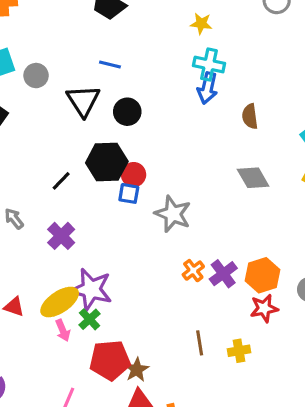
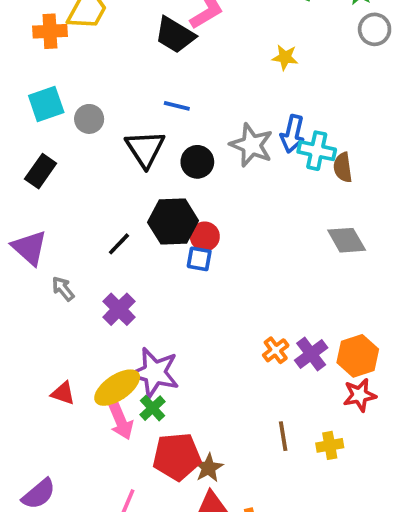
cyan cross: (209, 65) -> (317, 151), moved
gray star: (173, 214) -> (251, 145), moved
pink arrow: (63, 330) -> (121, 421), size x1.4

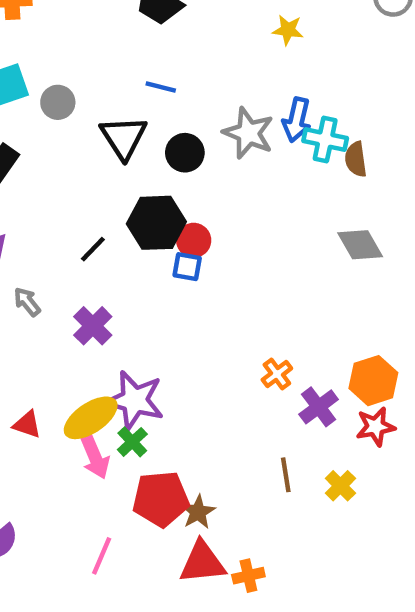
purple cross: (311, 354) -> (319, 407), moved
yellow cross: (330, 445) -> (340, 486), turned -35

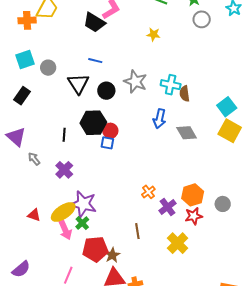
blue arrow: (297, 120) -> (159, 119), moved
black line: (93, 249) -> (64, 135), turned -40
brown line: (286, 475) -> (137, 231), moved
yellow cross: (340, 486) -> (178, 243), size x1.5

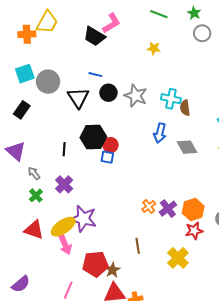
gray circle: (48, 68) -> (48, 82), size x1.5
black circle: (106, 91) -> (108, 93), moved
purple cross: (168, 207) -> (168, 209), moved
red triangle: (34, 215) -> (34, 230), size x1.5
green cross: (82, 223) -> (36, 195), moved

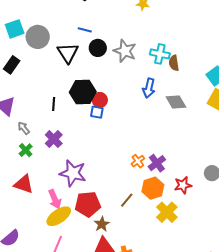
orange hexagon: (193, 210) -> (153, 188), moved
yellow ellipse: (63, 227) -> (59, 216), moved
brown line: (138, 246) -> (127, 200), turned 49
red pentagon: (95, 264) -> (88, 204), moved

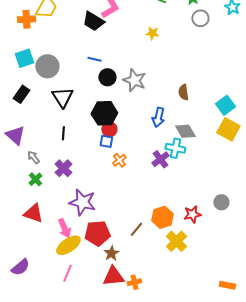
black triangle: (68, 53) -> (62, 97), moved
cyan cross: (160, 54) -> (175, 148), moved
black hexagon: (83, 92) -> (104, 113), moved
orange cross: (138, 161) -> (119, 160), moved
purple cross: (157, 163) -> (160, 159), moved

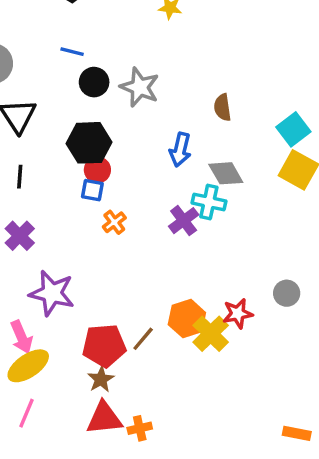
red pentagon: (97, 233) -> (104, 346), moved
yellow cross: (176, 241) -> (211, 334), moved

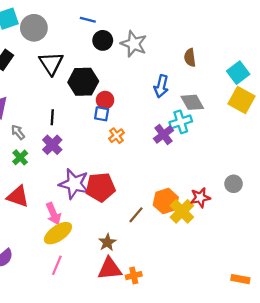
black hexagon: (89, 143) -> (83, 82), moved
black line: (20, 177) -> (52, 117), moved
cyan cross: (209, 202) -> (181, 122), turned -30
red pentagon: (104, 346) -> (100, 187), moved

